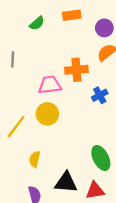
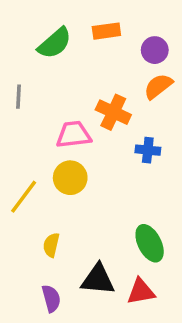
green semicircle: (37, 23) -> (55, 43), size x1.5
orange cross: (76, 70) -> (113, 112), turned 30
blue cross: (100, 95) -> (148, 150), turned 35

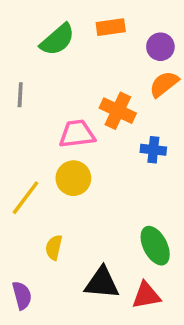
purple semicircle: (51, 298) -> (22, 295), moved

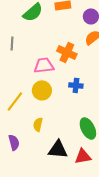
blue cross: (153, 150) -> (76, 85), moved
yellow semicircle: (54, 247) -> (38, 124), moved
purple semicircle: (22, 295) -> (14, 142), moved

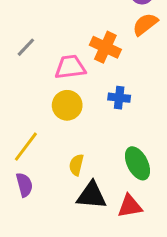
gray line: (12, 43) -> (26, 47), moved, turned 40
yellow line: (15, 101) -> (26, 147), moved
yellow semicircle: (38, 124) -> (76, 165), moved

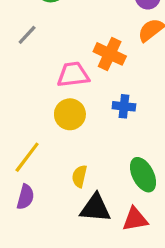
gray line: (26, 47) -> (27, 35), moved
purple semicircle: (24, 185) -> (25, 197), turned 30

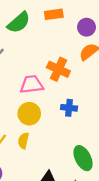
yellow semicircle: (79, 176) -> (23, 141), moved

